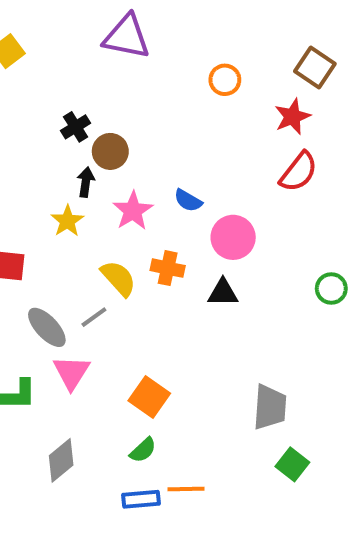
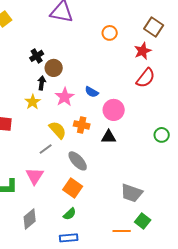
gray ellipse: (47, 327) -> (78, 161), moved
gray trapezoid: (270, 407) -> (132, 193), turned 105
orange line: (186, 489) -> (122, 231), moved

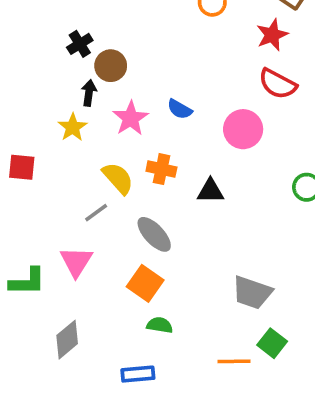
red semicircle: (146, 78) -> (278, 84), turned 80
pink circle: (114, 110) -> (243, 129), moved
green semicircle: (70, 214) -> (160, 325), moved, turned -128

